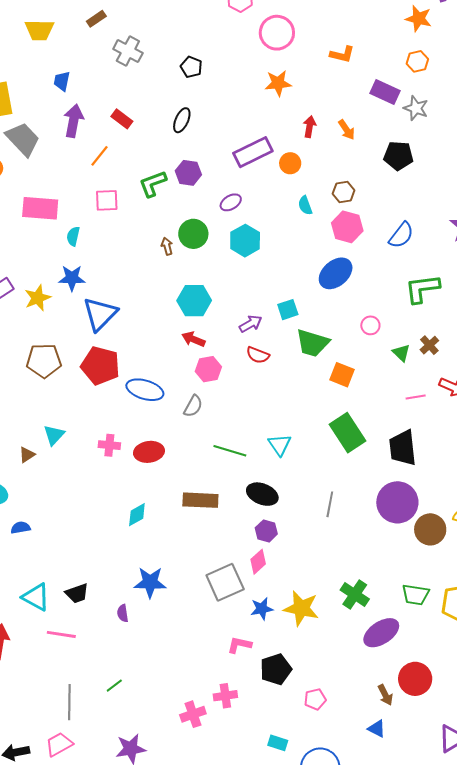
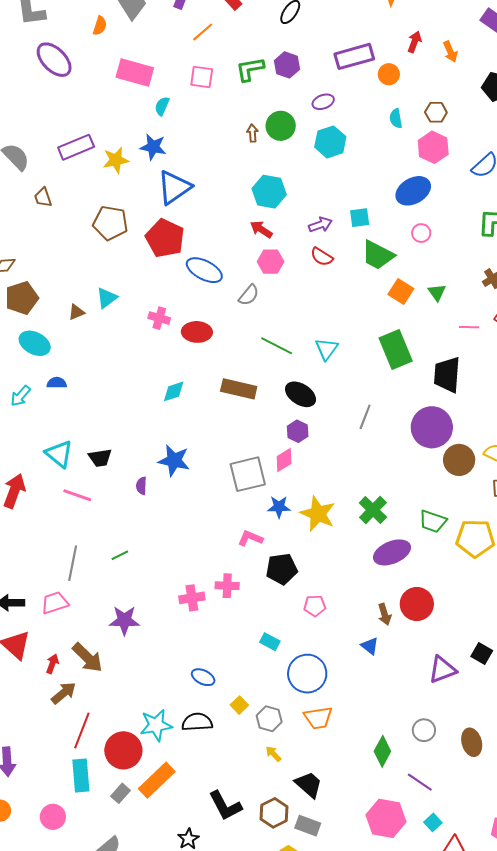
pink circle: (370, 325) -> (421, 233), moved
green triangle: (401, 353) -> (437, 292), moved

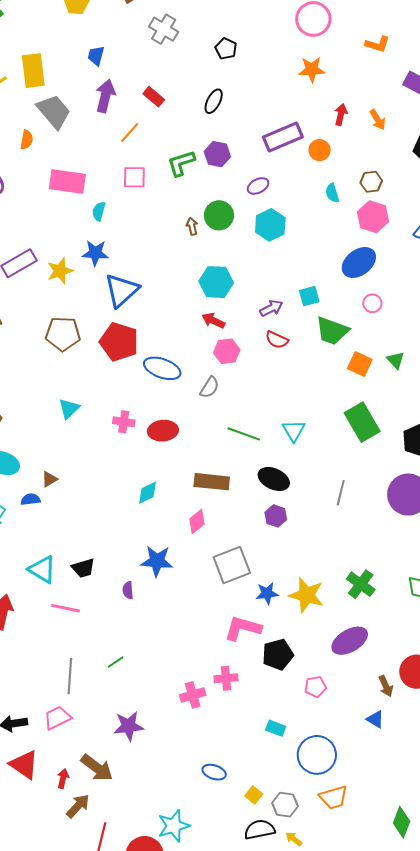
brown triangle: (76, 312) -> (49, 479), moved
pink diamond: (284, 460) -> (197, 522), moved
pink L-shape: (250, 538) -> (243, 628), size x1.5
purple ellipse: (392, 552) -> (350, 641), moved
black semicircle: (197, 722) -> (260, 830), moved

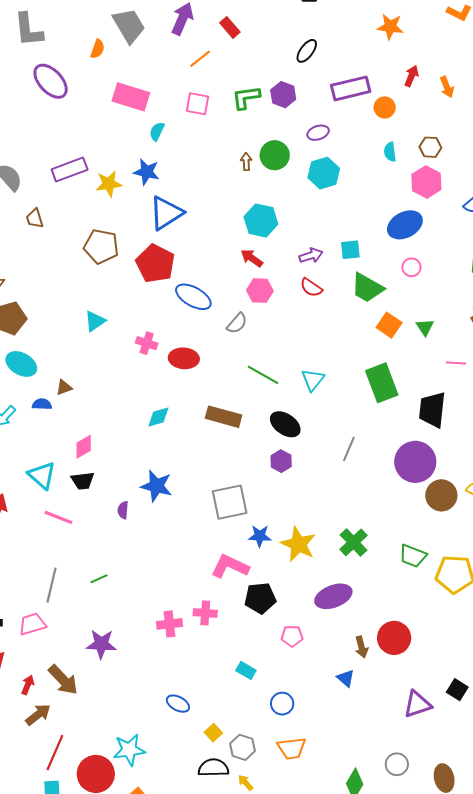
black ellipse: (214, 101) -> (307, 51), moved
pink diamond: (197, 522) -> (84, 447), moved
blue circle: (317, 755) -> (282, 704), size x0.6

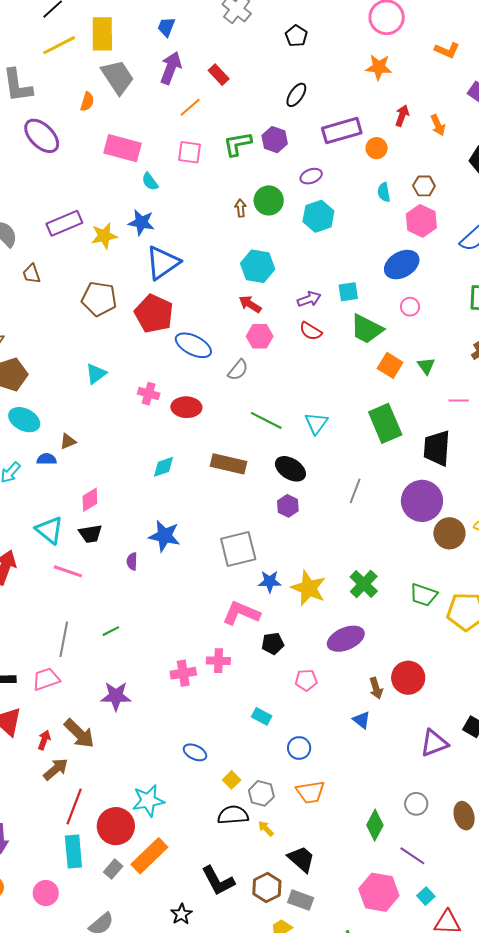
cyan semicircle: (157, 131) -> (150, 182), turned -60
black pentagon: (260, 598) -> (273, 644), size x0.7

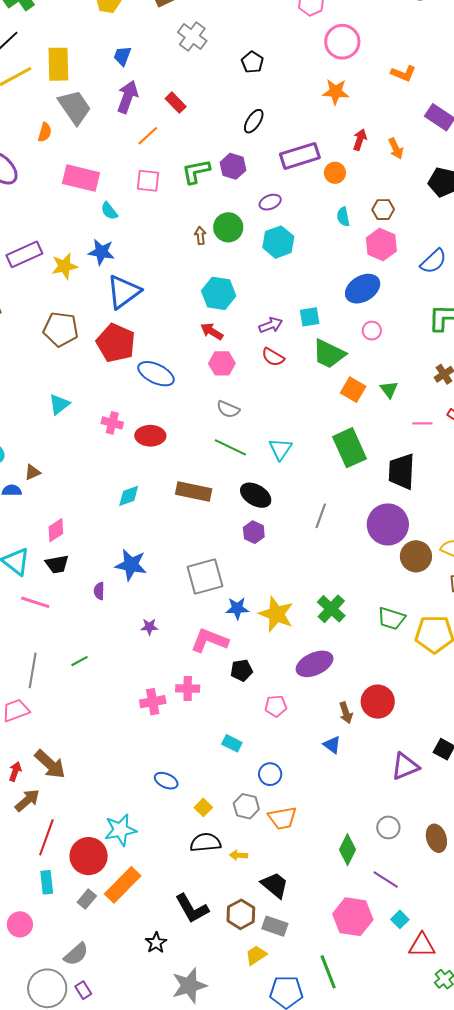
gray semicircle: (238, 370) -> (228, 409), moved, turned 75
purple star: (116, 696) -> (149, 627), moved, size x0.6
gray hexagon: (261, 793) -> (246, 806), moved
yellow arrow: (266, 828) -> (239, 855), turned -42
cyan rectangle: (73, 851) -> (47, 882), size x0.7

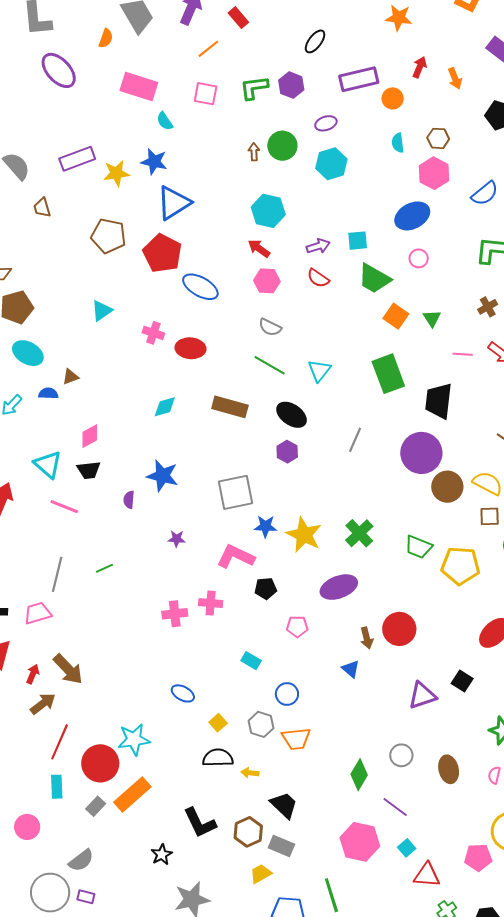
purple rectangle: (83, 990) -> (86, 897), turned -48

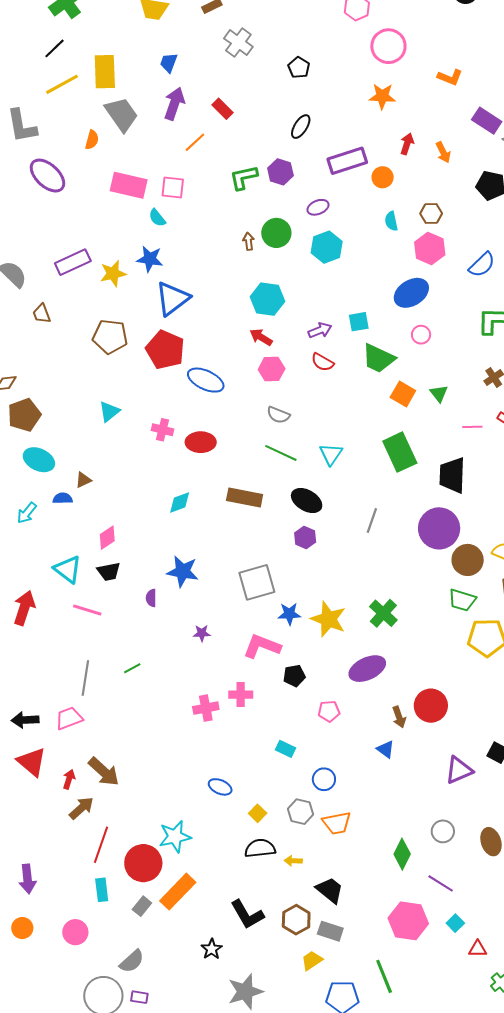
pink square: (206, 94) -> (173, 188), moved
green trapezoid: (418, 547) -> (462, 600), moved
red triangle: (427, 875) -> (478, 949), size x0.7

